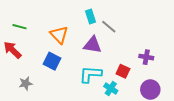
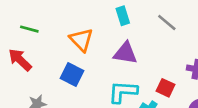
gray line: (109, 27) -> (167, 22), moved

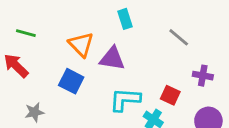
gray line: (167, 22) -> (179, 37), moved
purple triangle: (125, 53) -> (112, 59), moved

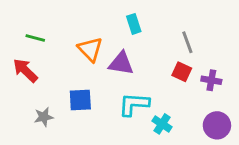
gray line: (179, 37) -> (187, 42), turned 30
blue square: (71, 81) -> (80, 100), moved, turned -30
red square: (170, 95) -> (182, 72), moved

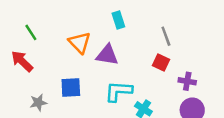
green line: (35, 38) -> (31, 32), turned 42
purple cross: (211, 80) -> (187, 81), moved

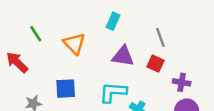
cyan rectangle: (118, 20) -> (113, 21), turned 42
green line: (31, 32) -> (36, 34), moved
purple triangle: (107, 55) -> (123, 56), moved

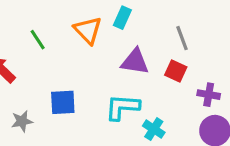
green line: (36, 34) -> (38, 40), moved
orange triangle: (74, 44) -> (88, 30), moved

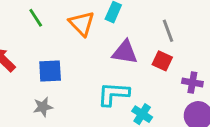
green line: (38, 40) -> (36, 18), moved
blue square: (63, 102) -> (50, 71), moved
gray star: (22, 121) -> (43, 107), moved

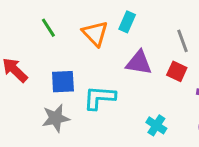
cyan L-shape: (113, 94) -> (99, 98), moved
gray star: (43, 107) -> (56, 118), size x1.4

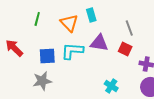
cyan rectangle: (127, 22) -> (91, 15), turned -40
green line: (48, 28) -> (37, 19), turned 48
cyan L-shape: (99, 98) -> (72, 51), moved

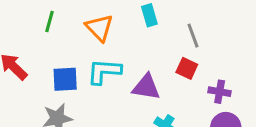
cyan rectangle: (91, 15) -> (149, 15), moved
purple triangle: (99, 43) -> (146, 87), moved

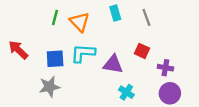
green line: (50, 21) -> (55, 17), moved
gray line: (193, 36) -> (146, 17), moved

